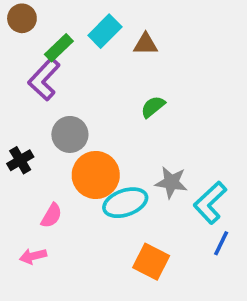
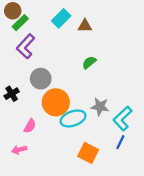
green rectangle: (59, 48) -> (20, 23), moved
blue line: (221, 243) -> (120, 142), moved

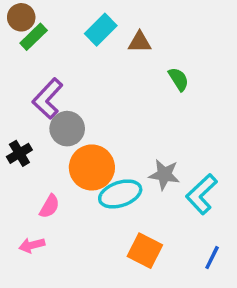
purple L-shape: (26, 46) -> (48, 99), moved
green semicircle: (89, 62) -> (178, 79), moved, turned 96
blue line: (120, 142) -> (212, 258), moved

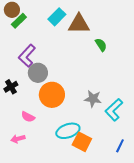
brown triangle: (140, 42) -> (79, 24), size x1.6
cyan ellipse: (120, 194) -> (68, 131), moved
pink semicircle: (49, 206) -> (28, 117), turned 88

